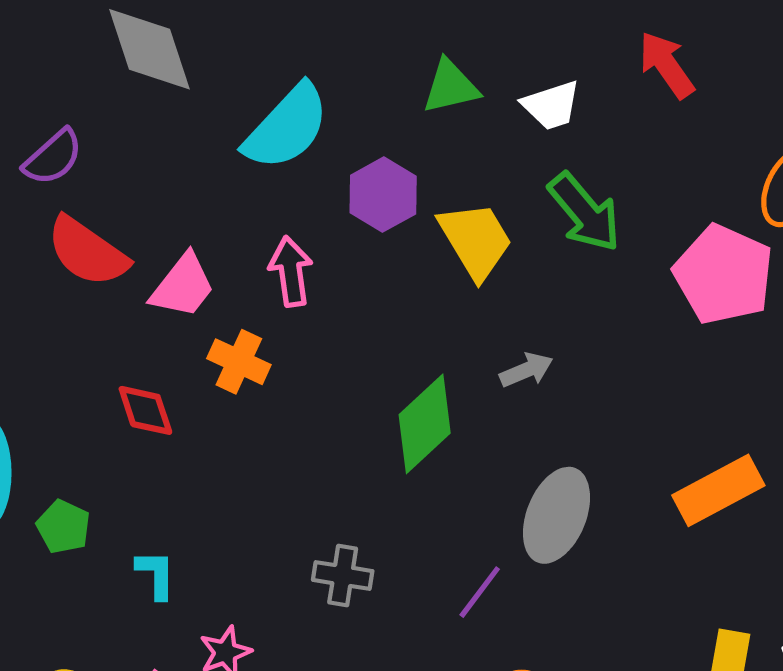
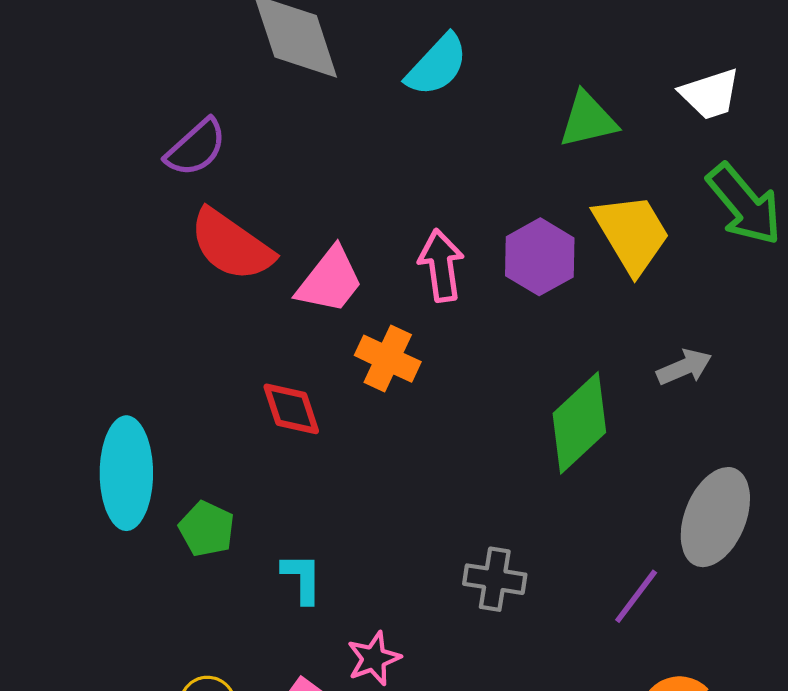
green triangle: (451, 87) -> (588, 120), moved
cyan semicircle: (287, 127) -> (437, 65), moved, size x0.7
purple hexagon: (383, 195) -> (540, 257), moved

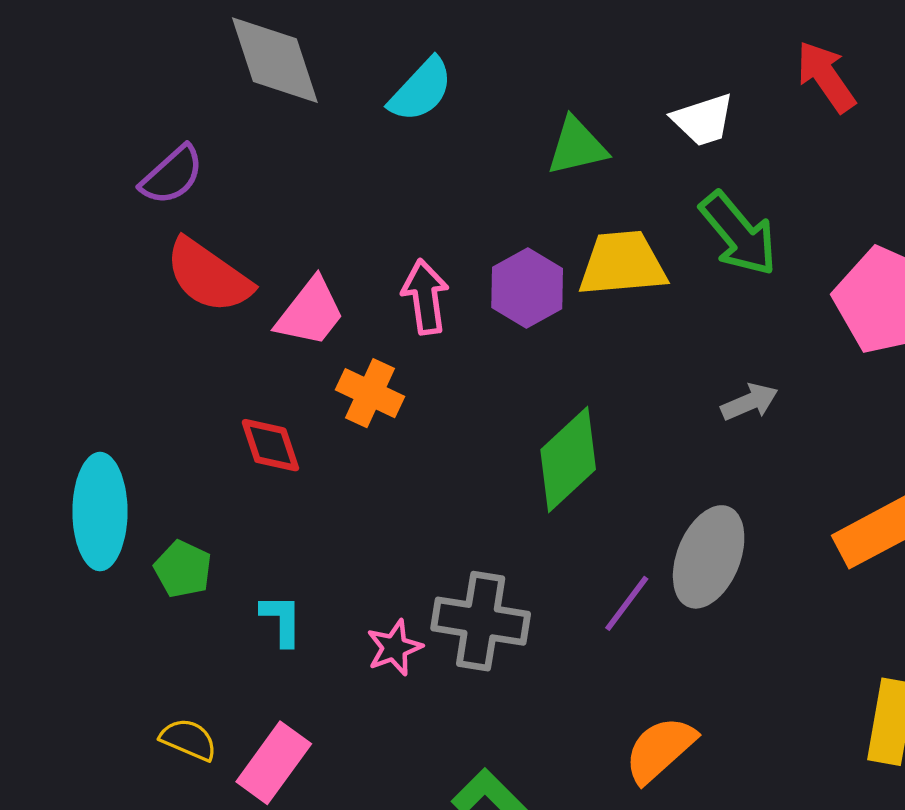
yellow trapezoid: (632, 233) -> (622, 264), turned -64
gray arrow: (684, 367) -> (750, 402), moved
gray cross: (495, 579) -> (481, 621), size x1.5
purple line: (636, 596) -> (627, 603), moved
pink star: (374, 658) -> (394, 648), moved

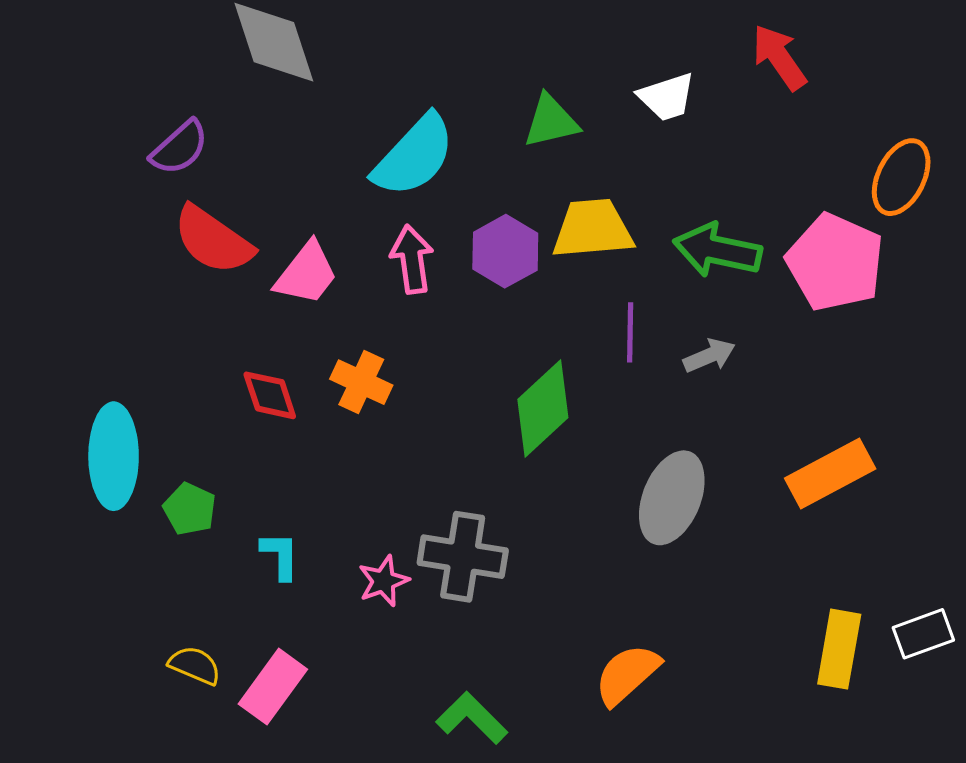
cyan semicircle: (421, 90) -> (414, 156), moved, size x1.4
green arrow: (738, 234) -> (717, 250), moved, turned 142
orange cross: (370, 393) -> (361, 382), moved
purple line: (627, 603) -> (630, 332), moved, turned -36

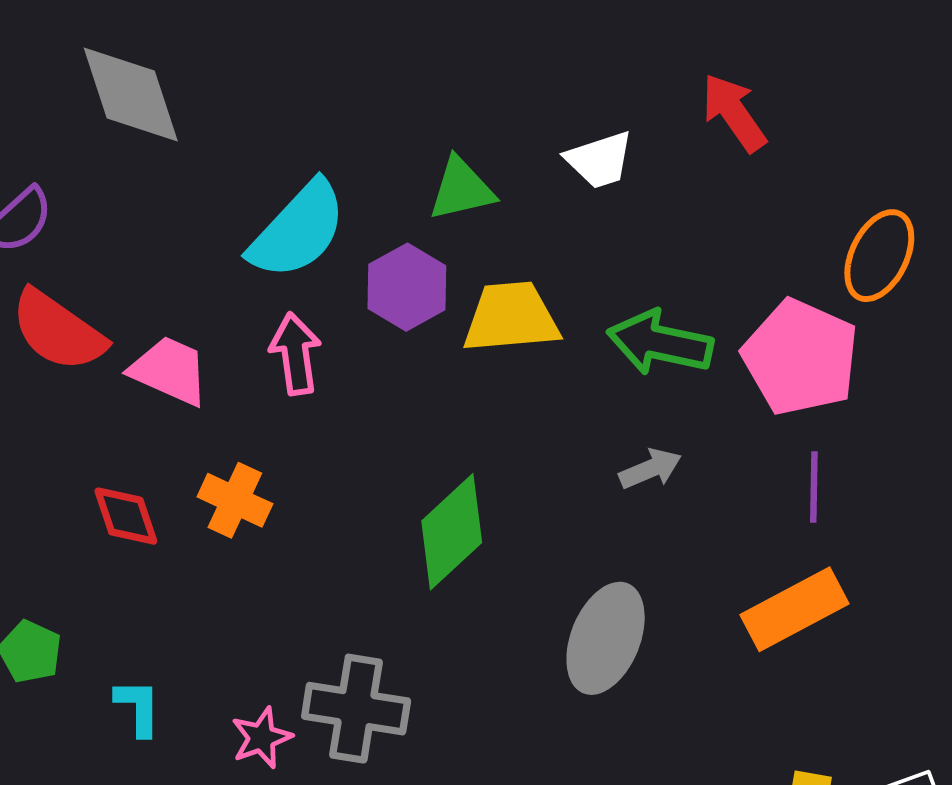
purple hexagon: (505, 251) -> (407, 287), moved
pink trapezoid: (306, 274) -> (169, 371), turned -104
purple line: (630, 332) -> (814, 487), moved

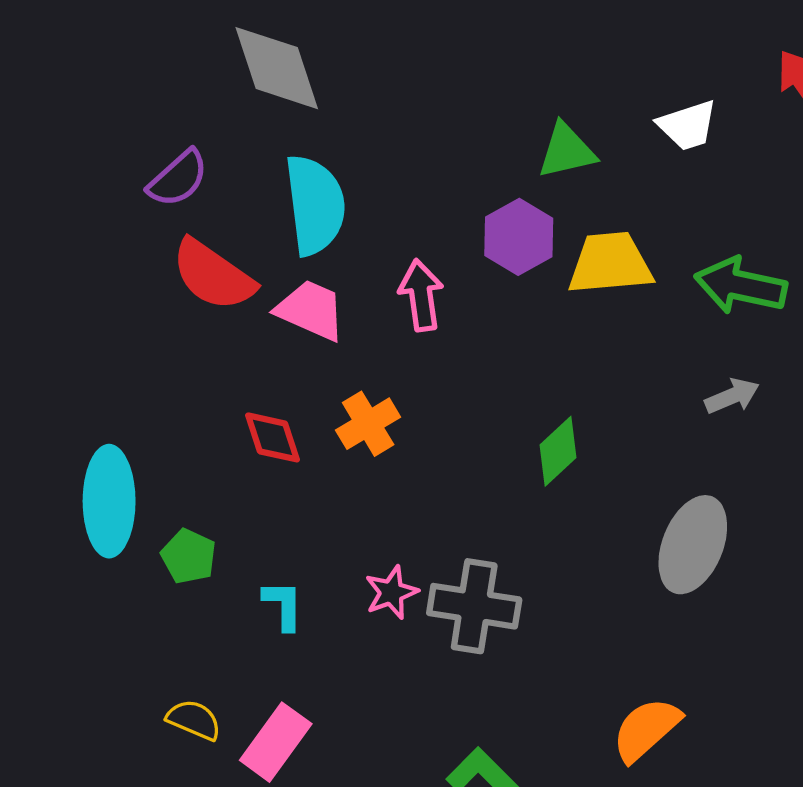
cyan semicircle: (298, 230) -> (315, 205), moved, turned -50
orange cross: (235, 500) -> (368, 424), turned 34
green diamond: (452, 532) -> (558, 451), size x0.7
pink star: (262, 738) -> (391, 592), moved

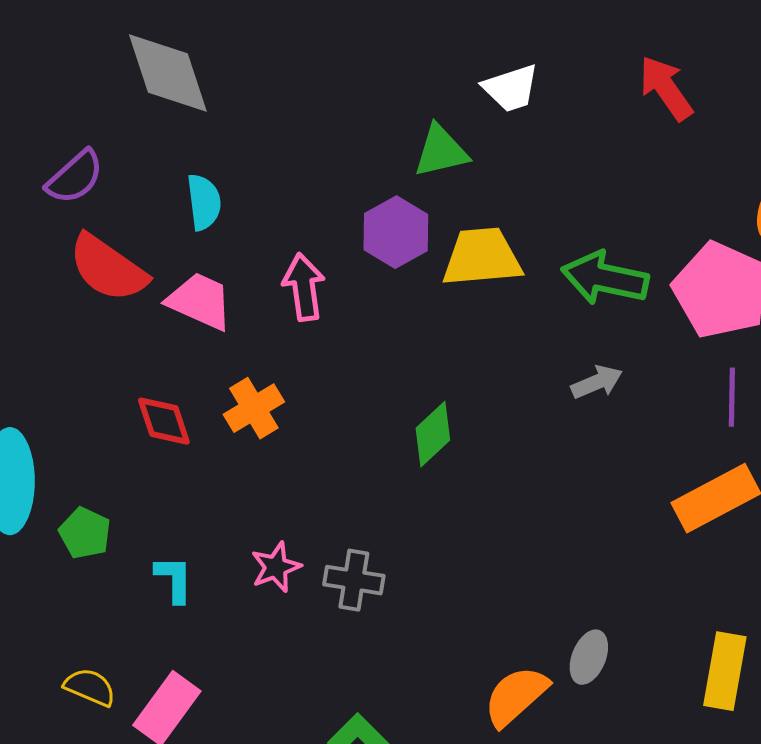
white trapezoid: (688, 125) -> (511, 88), moved
cyan semicircle: (315, 205) -> (204, 202), size x0.6
gray ellipse: (693, 545) -> (589, 657), moved, size x0.6
gray cross: (474, 606) -> (354, 580), size x0.7

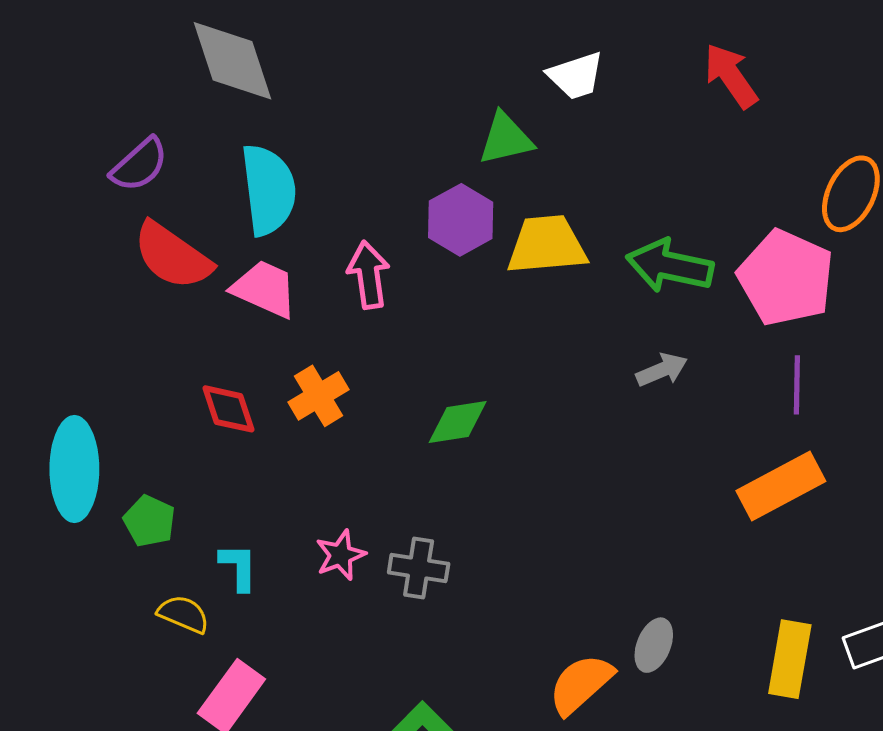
cyan semicircle: (204, 202) -> (268, 190), size x1.6
green diamond: (433, 434) -> (458, 422), moved, turned 34
yellow semicircle: (90, 687) -> (183, 614), moved

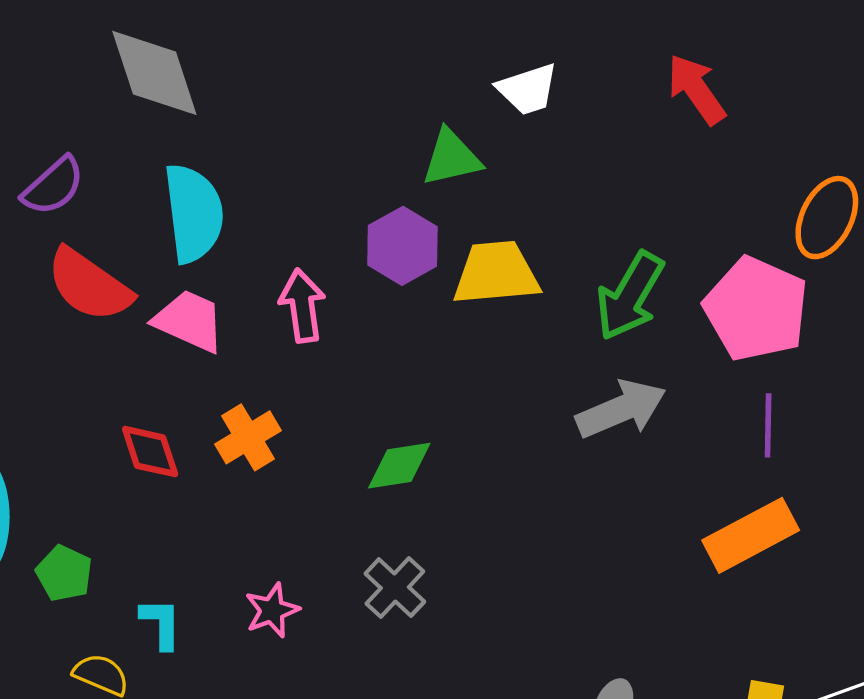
green arrow: (670, 266) -> (630, 296), turned -72
gray arrow: (662, 370) -> (621, 409), size x1.6
gray cross: (419, 568) -> (395, 588), moved, turned 34

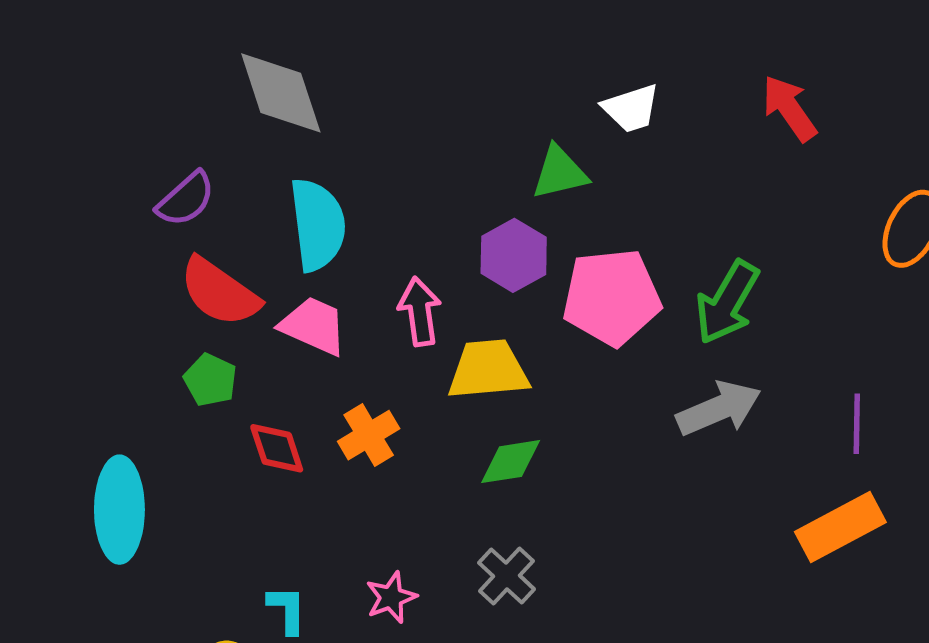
yellow trapezoid: (496, 273) -> (488, 370), moved
pink pentagon: (756, 309) -> (612, 297), moved, turned -30
green pentagon: (64, 573) -> (210, 380), moved

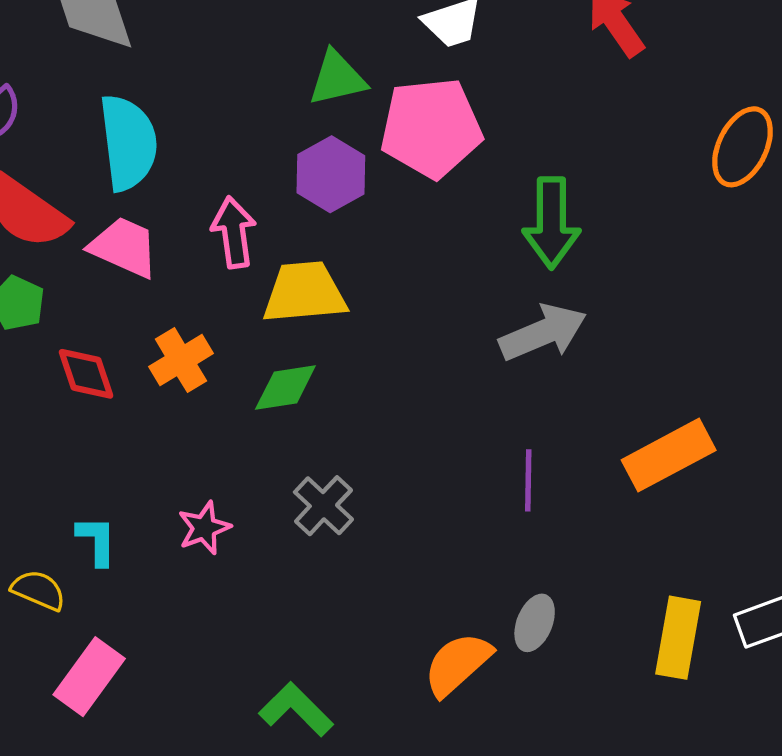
green triangle: (560, 173) -> (337, 78), moved
pink pentagon: (612, 297) -> (431, 128), moved
green arrow: (727, 302) -> (551, 223), turned -30
purple line: (857, 424) -> (528, 480), moved
green diamond: (511, 462) -> (285, 387), moved

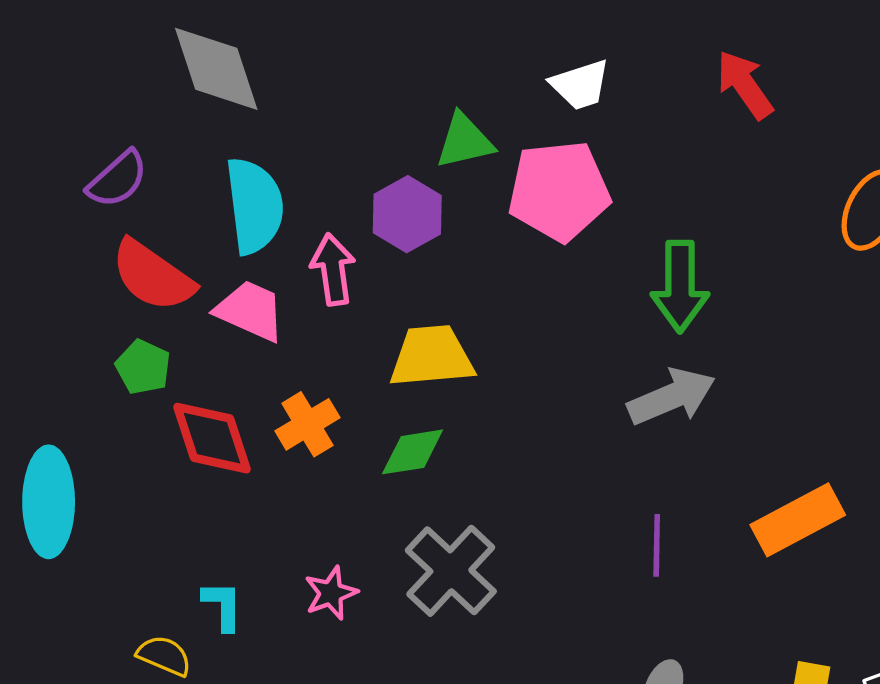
purple hexagon: (331, 174) -> (407, 214), moved
pink arrow: (234, 232) -> (333, 269), moved
red diamond: (86, 374) -> (212, 438), size x1.4
gray cross: (323, 506) -> (451, 571), size x1.5

